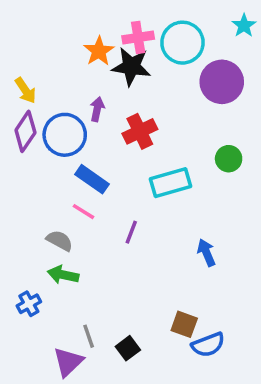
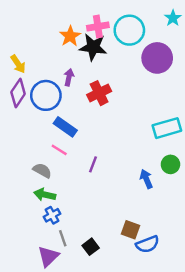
green circle: (229, 159) -> (170, 164), moved
cyan rectangle: (171, 183) -> (167, 128), moved
blue cross: (29, 304) -> (52, 215), moved

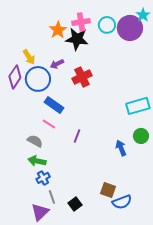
cyan circle: (129, 30) -> (107, 25), size x0.7
purple circle: (157, 58) -> (130, 28), moved
yellow arrow: (18, 64) -> (29, 57), moved
purple arrow: (69, 77) -> (57, 64), turned -128

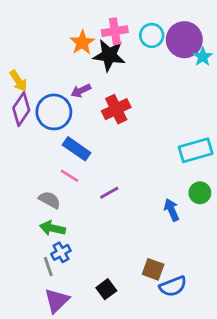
cyan star: (143, 15) -> (203, 57), moved
yellow arrow: (29, 57) -> (18, 81), moved
purple line: (77, 136) -> (109, 193), turned 40
gray line: (52, 197) -> (48, 266), moved

